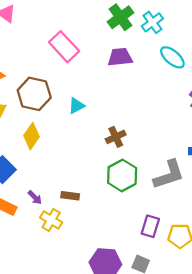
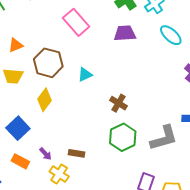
brown cross: (116, 137) -> (118, 103), turned -36

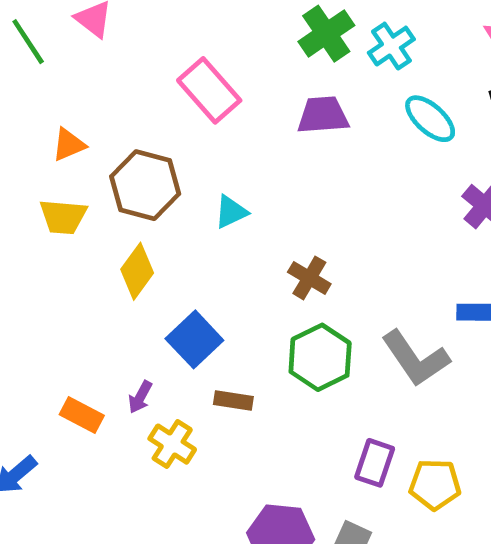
blue square: (18, 128) -> (194, 339), moved
gray L-shape: (164, 138) -> (416, 358), turned 72
brown rectangle: (77, 153) -> (233, 401), moved
purple arrow: (46, 154) -> (140, 397), turned 72

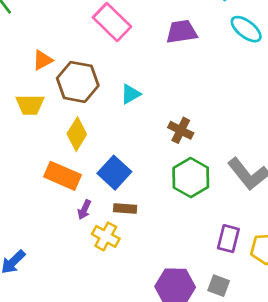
orange triangle: (69, 145) -> (43, 60), moved
brown rectangle: (233, 401) -> (125, 208), moved
orange rectangle: (82, 415) -> (63, 176), moved, size x1.4

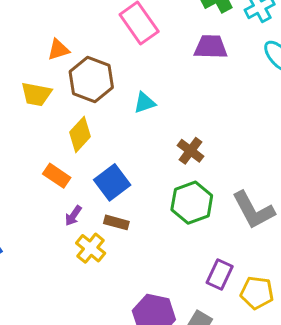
orange rectangle: (63, 176) -> (57, 176), size x0.7

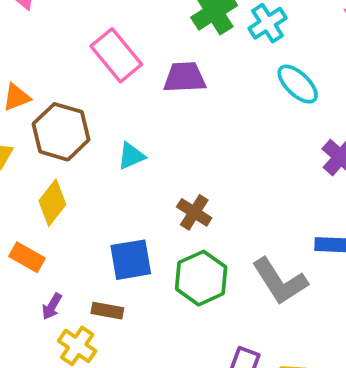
purple trapezoid: (211, 47) -> (185, 77), moved
blue square: (112, 182) -> (131, 260), moved, turned 32

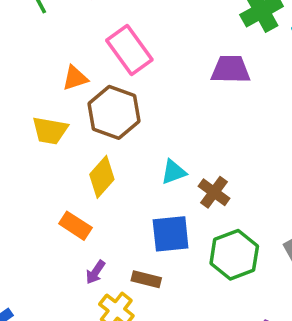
pink rectangle: (116, 55) -> (129, 50), moved
cyan triangle: (131, 156) -> (174, 172), moved
brown cross: (194, 212) -> (214, 192), moved

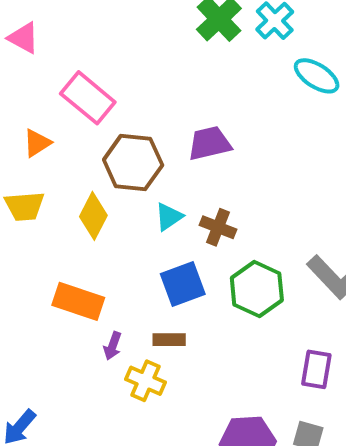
purple trapezoid: (231, 70) -> (210, 143), moved
brown hexagon: (114, 112) -> (133, 162), moved
yellow diamond: (102, 177) -> (93, 216), moved
orange rectangle: (75, 226) -> (78, 301), size x1.4

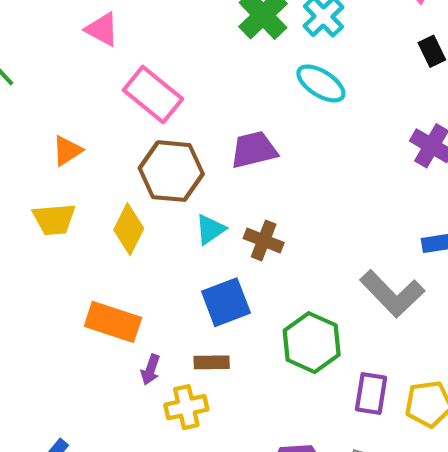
pink triangle: (23, 38) -> (102, 29), moved
cyan ellipse: (317, 76) -> (321, 83), moved
pink rectangle: (88, 98) -> (153, 94), moved
green hexagon: (257, 289) -> (312, 343), moved
yellow cross: (145, 381) -> (186, 407), turned -36

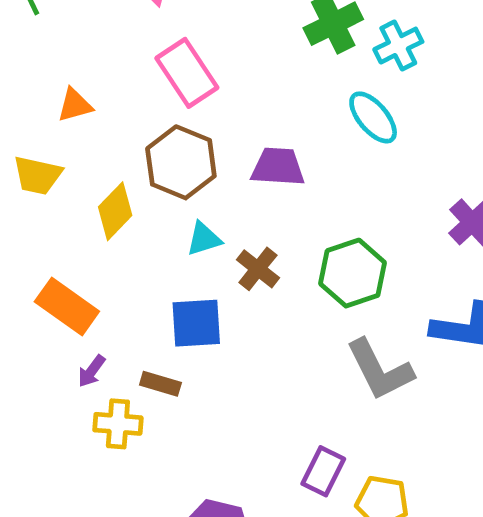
green hexagon: (312, 343) -> (353, 273), moved

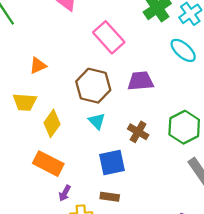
pink rectangle: (187, 73) -> (109, 37), moved
yellow diamond: (115, 211) -> (52, 123), moved
cyan triangle: (204, 239) -> (97, 121), moved, turned -48
brown rectangle: (160, 384) -> (110, 197), moved

